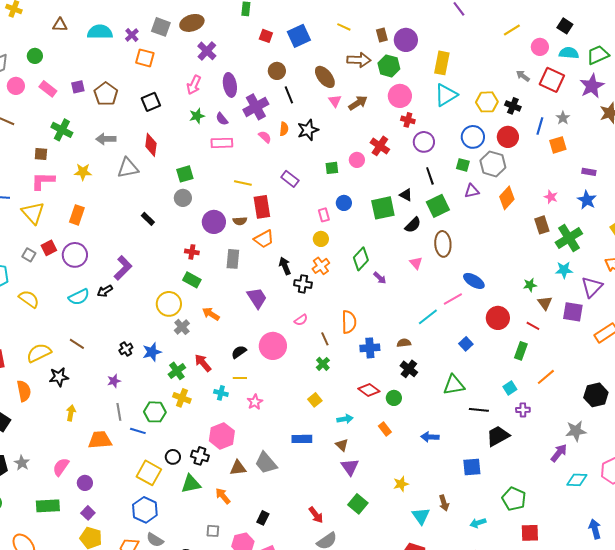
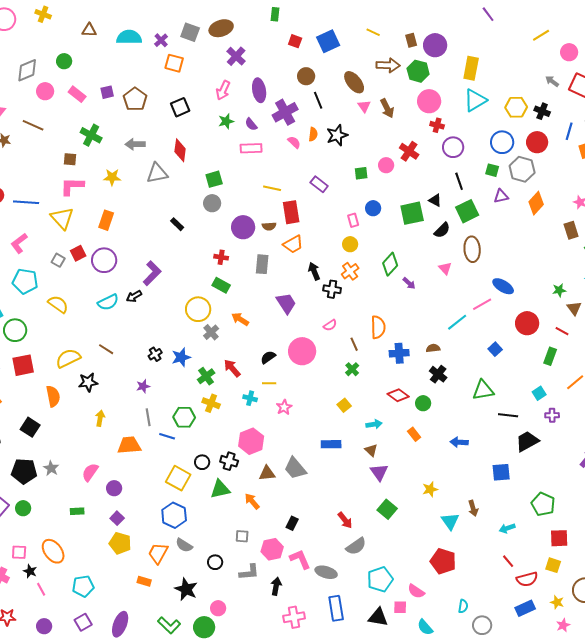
brown arrow: (358, 103) -> (387, 108), turned 96
green rectangle: (48, 506) -> (77, 511), size x0.6

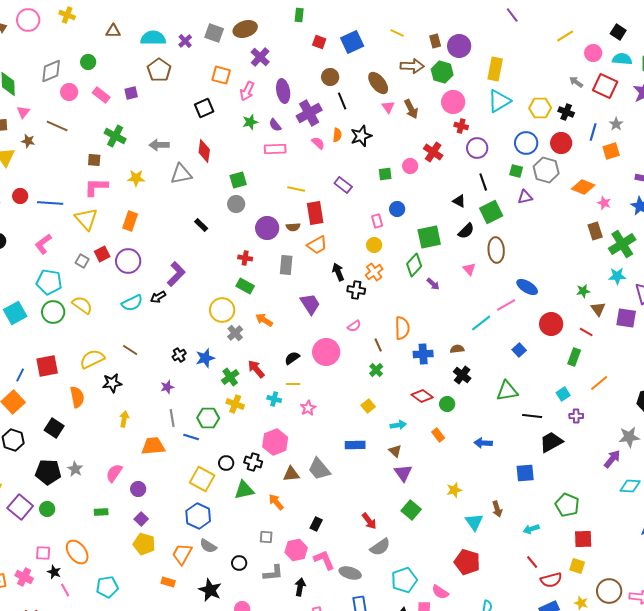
orange square: (174, 63) -> (221, 75), moved
brown pentagon: (135, 99) -> (159, 70), moved
orange diamond: (536, 203) -> (583, 187), moved, turned 70
green square: (412, 213) -> (429, 237), moved
green circle: (15, 330) -> (53, 312), moved

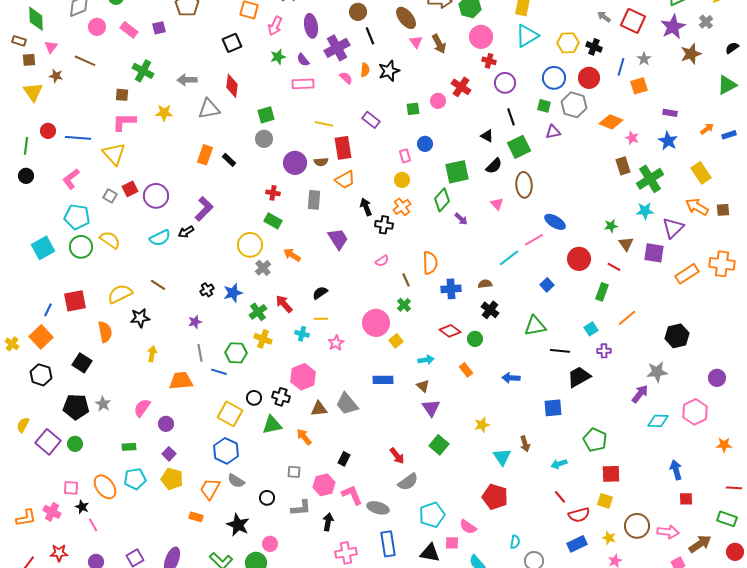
orange rectangle: (130, 221) -> (205, 155), moved
pink circle: (326, 352) -> (376, 323), moved
cyan pentagon: (107, 587) -> (135, 479), moved

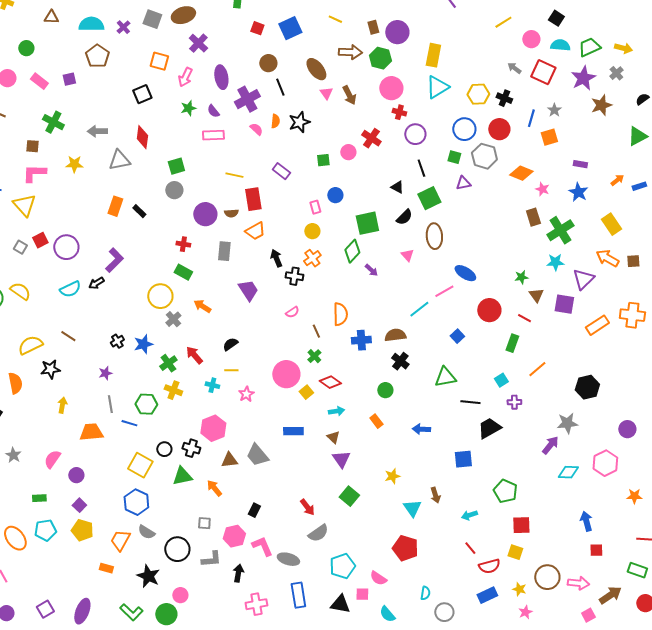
brown semicircle: (485, 284) -> (395, 335), size x1.5
red diamond: (450, 331) -> (330, 382), moved
black circle: (267, 498) -> (177, 549), size x1.6

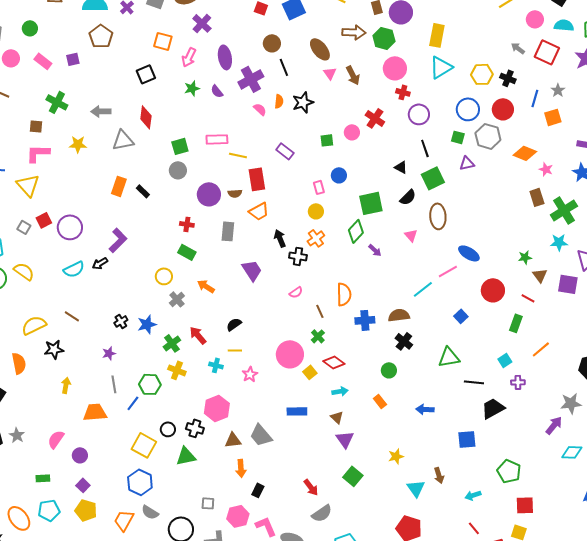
pink rectangle: (213, 135) -> (217, 139), moved
yellow circle: (160, 296) -> (164, 276), size x0.7
blue line: (129, 423) -> (133, 403), turned -70
orange arrow: (214, 488) -> (241, 468), moved, turned -144

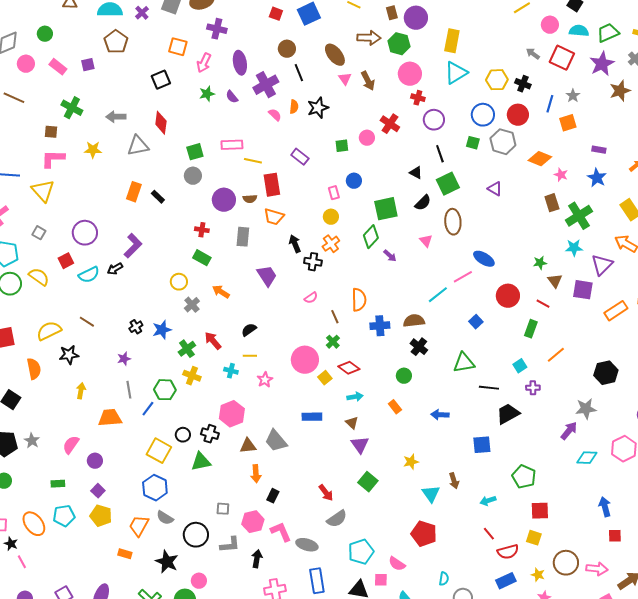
purple cross: (202, 23) -> (217, 29), turned -30
purple triangle: (467, 163) -> (495, 189), moved, turned 42
orange trapezoid: (259, 211) -> (274, 217), turned 45
red square: (44, 220) -> (66, 261), moved

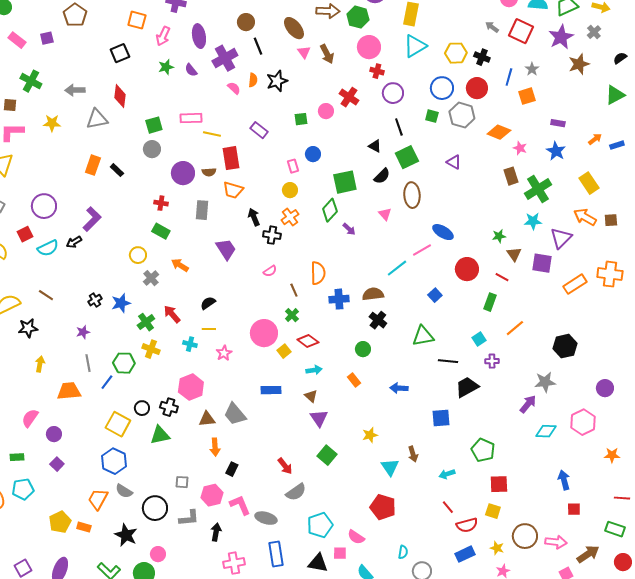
yellow pentagon: (101, 516) -> (60, 522), moved, turned 30

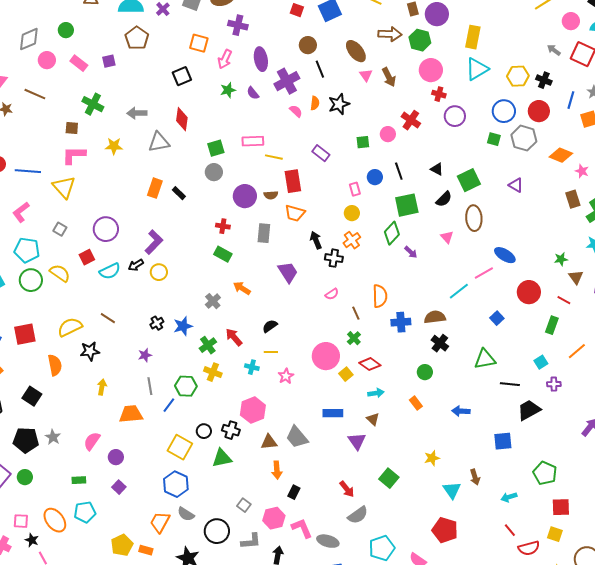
black line: (399, 127) -> (399, 171), moved
yellow circle: (138, 255) -> (159, 272), moved
purple triangle: (319, 418) -> (357, 441), moved
gray square: (182, 482) -> (244, 505), turned 32

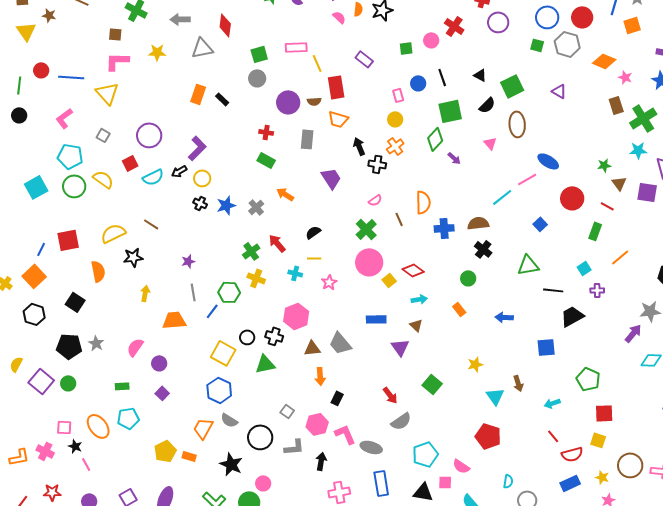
yellow line: (274, 157) -> (317, 63), turned 54
black cross: (157, 323) -> (200, 203), moved, turned -32
blue star: (183, 326) -> (226, 205), moved
green cross: (354, 338) -> (366, 229), moved, size x1.5

